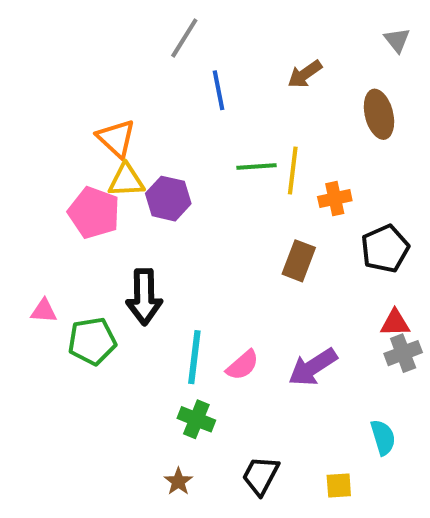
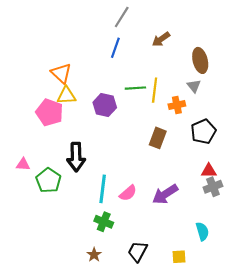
gray line: (184, 38) -> (122, 17), moved
gray triangle: (397, 40) -> (194, 86), moved
blue line: (218, 90) -> (115, 48), turned 30
purple hexagon: (168, 199) -> (105, 105), moved
green pentagon: (92, 341) -> (48, 180), turned -30

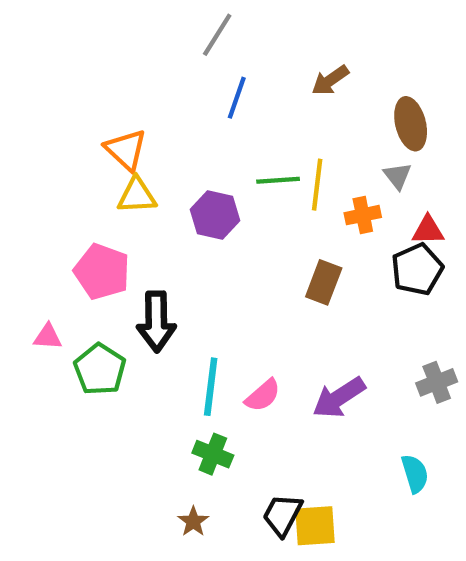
gray line: (122, 17) -> (217, 35), moved
pink pentagon: (50, 112) -> (102, 272), moved
red triangle: (209, 171) -> (428, 230), moved
yellow square: (179, 257) -> (315, 526), moved, size x1.5

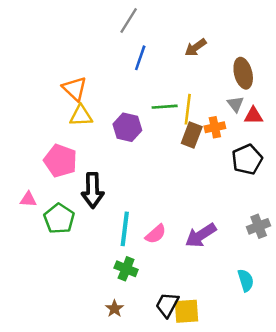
red triangle: (428, 230) -> (253, 116), moved
brown rectangle: (324, 282) -> (192, 135), moved

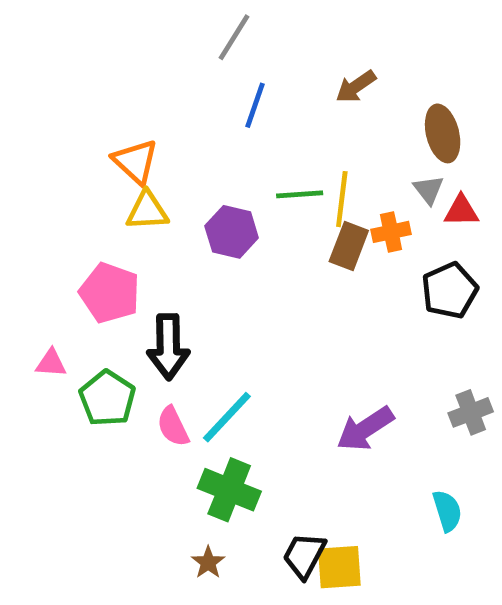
cyan line: (125, 229) -> (227, 417), turned 36
pink semicircle: (156, 234) -> (173, 426), moved, turned 105
green cross: (126, 269) -> (229, 490), size x1.4

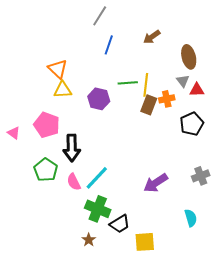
pink triangle: (51, 363) -> (14, 133), moved, turned 32
black trapezoid: (304, 555) -> (120, 224), moved, turned -150

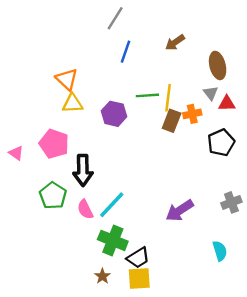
yellow square: (145, 242) -> (139, 278), moved

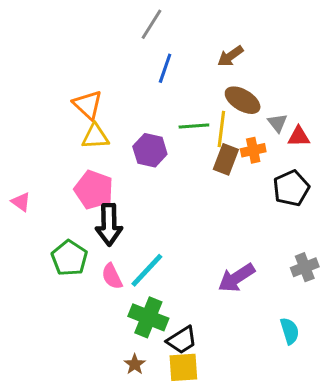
brown ellipse: (218, 65) -> (243, 100), moved, turned -45
pink pentagon: (54, 144) -> (94, 190), moved

